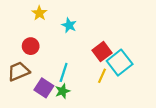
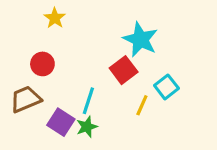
cyan star: (69, 25) -> (140, 39), moved, size x1.6
red square: (102, 52) -> (124, 70), moved
cyan square: (120, 63) -> (166, 87), size x0.7

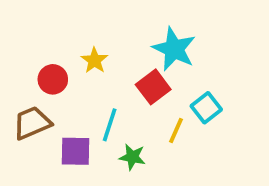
yellow star: (55, 18) -> (94, 60), moved
purple square: (61, 122) -> (76, 151), turned -32
green star: (87, 127) -> (132, 157), moved, turned 30

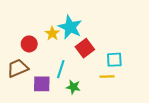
cyan star: (174, 49) -> (70, 27), moved
cyan square: (206, 108) -> (114, 60), turned 35
yellow line: (176, 131) -> (107, 77), moved, turned 64

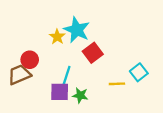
red circle: (29, 44) -> (30, 60), moved
cyan square: (114, 60) -> (139, 72), moved, turned -35
purple square: (42, 84) -> (60, 92), moved

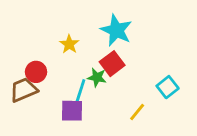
cyan star: (77, 30) -> (116, 30), moved
yellow line: (117, 84) -> (137, 112), moved, turned -49
green star: (80, 95) -> (97, 77), moved

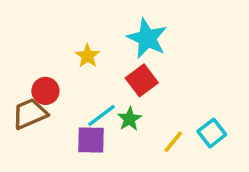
green star: (97, 77) -> (130, 119), moved, turned 30
cyan square: (168, 87) -> (212, 133), moved
cyan line: (80, 91) -> (102, 115), turned 35

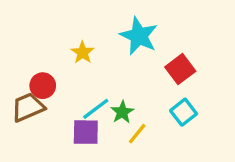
red square: (142, 80) -> (180, 69), moved
cyan square: (212, 133) -> (184, 112), moved
yellow line: (173, 142) -> (137, 134), moved

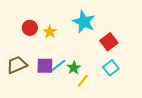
red circle: (43, 86) -> (30, 28), moved
purple square: (86, 132) -> (45, 66), moved

